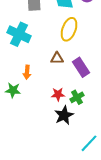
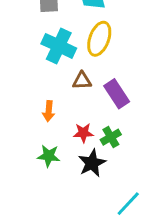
cyan cross: (19, 34) -> (59, 46), moved
orange arrow: (27, 72) -> (49, 111), moved
green star: (13, 90) -> (49, 156), moved

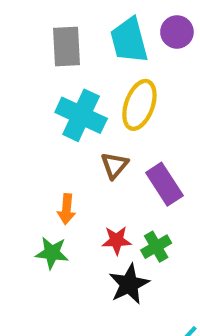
brown triangle: (82, 81) -> (114, 165), turned -48
green star: (49, 156) -> (52, 253), moved

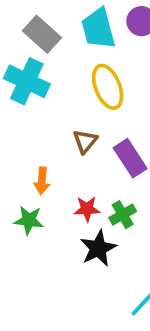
gray rectangle: (67, 47) -> (42, 34), turned -45
yellow ellipse: (139, 105) -> (108, 87), turned -42
cyan cross: (81, 115) -> (27, 81), moved

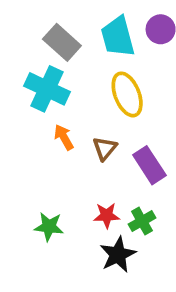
orange arrow: (42, 181) -> (64, 137), moved, turned 145

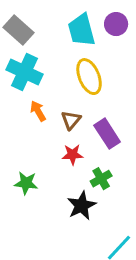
gray rectangle: (62, 42) -> (19, 30), moved
red star: (107, 215) -> (73, 155), moved

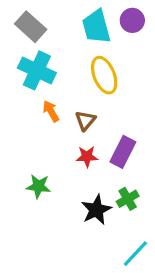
purple rectangle: (107, 134) -> (123, 152), moved, turned 60
green cross: (101, 179) -> (128, 199), moved

